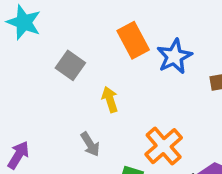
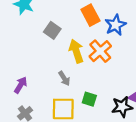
yellow arrow: (110, 99) -> (76, 51), size x1.5
orange cross: (164, 146) -> (100, 51), moved

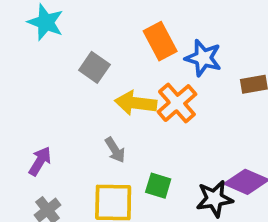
blue star: (116, 25) -> (203, 58), turned -30
yellow arrow: (76, 51) -> (136, 103), turned -65

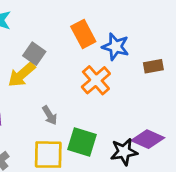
yellow arrow: (136, 103) -> (22, 75), moved, turned -48
green square: (158, 186) -> (82, 142), size x1.5

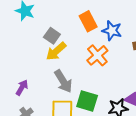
yellow arrow: (22, 75) -> (56, 51), moved
gray arrow: (50, 115) -> (63, 81), size x1.6

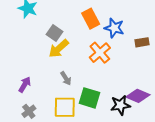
gray arrow: (63, 81) -> (66, 78), size x0.6

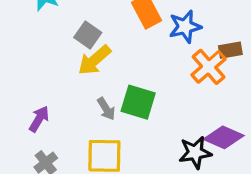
blue star: (114, 28) -> (185, 27), turned -30
orange cross: (100, 53) -> (209, 67), moved
green square: (90, 98) -> (138, 102), moved

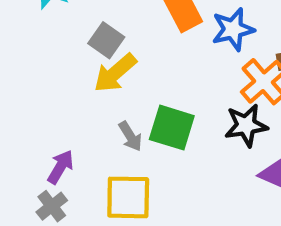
purple arrow: (39, 119) -> (60, 167), moved
black star: (195, 152) -> (246, 125), moved

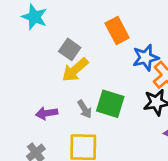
blue star: (233, 29) -> (146, 58), moved
purple arrow: (60, 167) -> (47, 113), moved, turned -130

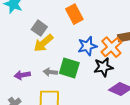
blue star: (146, 58) -> (87, 46), moved
gray arrow: (85, 109) -> (50, 72), turned 128

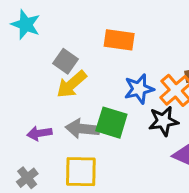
orange rectangle: (74, 14) -> (119, 40), turned -54
gray arrow: (50, 72) -> (82, 129), size x1.5

